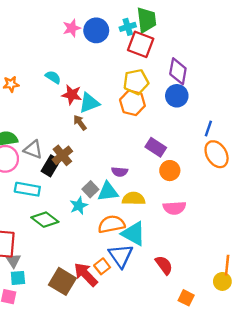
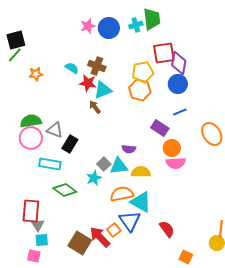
red square: (141, 44) -> (164, 53), moved, turned -30
blue line: (208, 128) -> (180, 112), moved, turned 48
brown cross: (62, 155) -> (97, 66), moved, turned -30
pink semicircle: (174, 208) -> (176, 163), moved

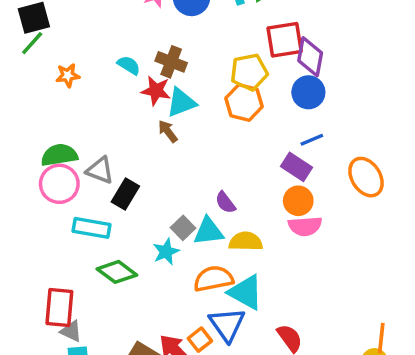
purple rectangle: (160, 128) -> (297, 167), moved
purple semicircle: (129, 149) -> (225, 202), turned 48
gray triangle: (38, 225) -> (71, 331), turned -32

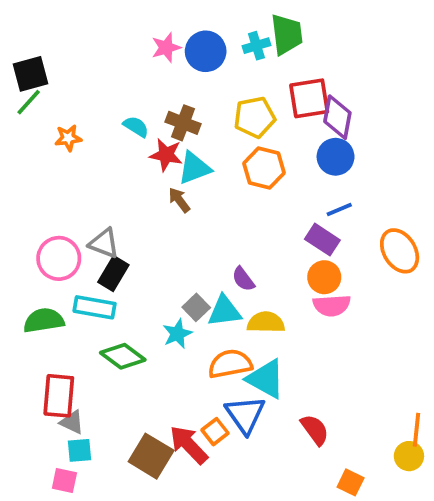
yellow pentagon: (249, 72) -> (255, 117), moved
green semicircle: (59, 155) -> (44, 321), moved
black rectangle: (125, 194) -> (113, 273), moved

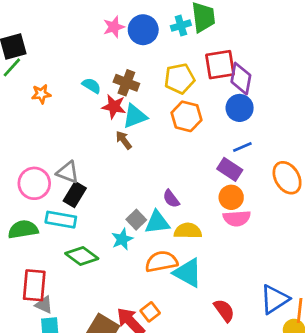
blue triangle: (245, 415) -> (274, 299), moved, turned 32

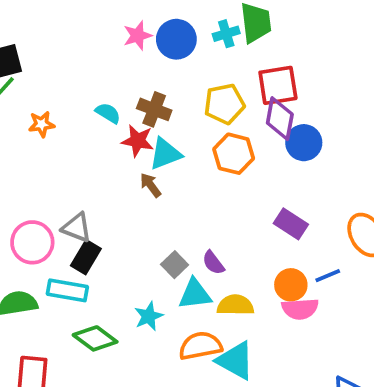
purple diamond: (241, 79) -> (280, 119), moved
blue line: (242, 147) -> (328, 276), moved
orange circle: (231, 197) -> (291, 285), moved
pink semicircle: (237, 218) -> (300, 309), moved
gray square: (136, 220) -> (175, 265), moved

